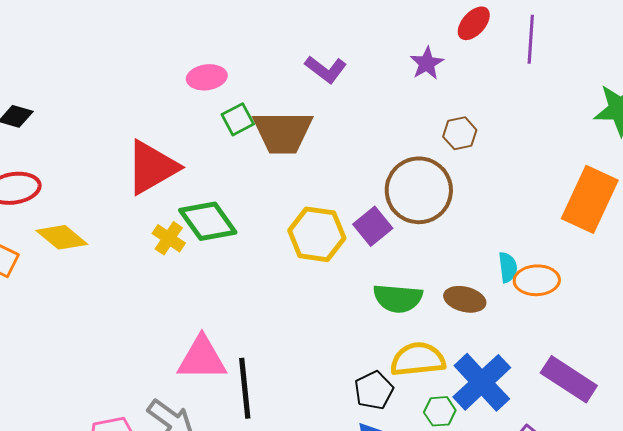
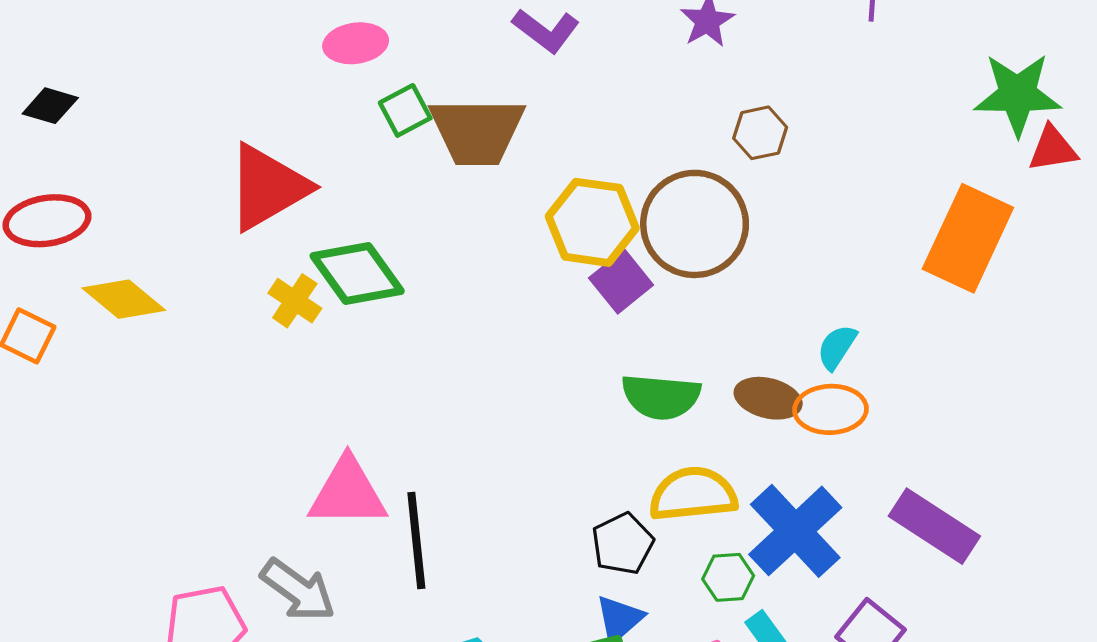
yellow hexagon: (317, 234) -> (592, 222), moved
cyan semicircle: (508, 267) -> (837, 347), turned -140
orange ellipse: (537, 280) -> (830, 409), moved

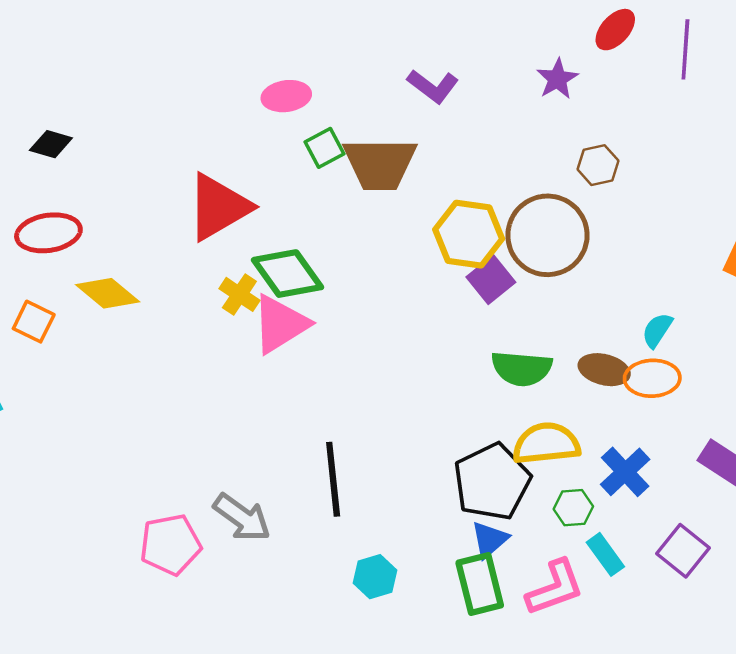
pink triangle: (348, 493) -> (280, 324), moved, turned -32
blue cross: (795, 531) -> (625, 472), size x0.7
black pentagon: (623, 544) -> (492, 482), size x1.6

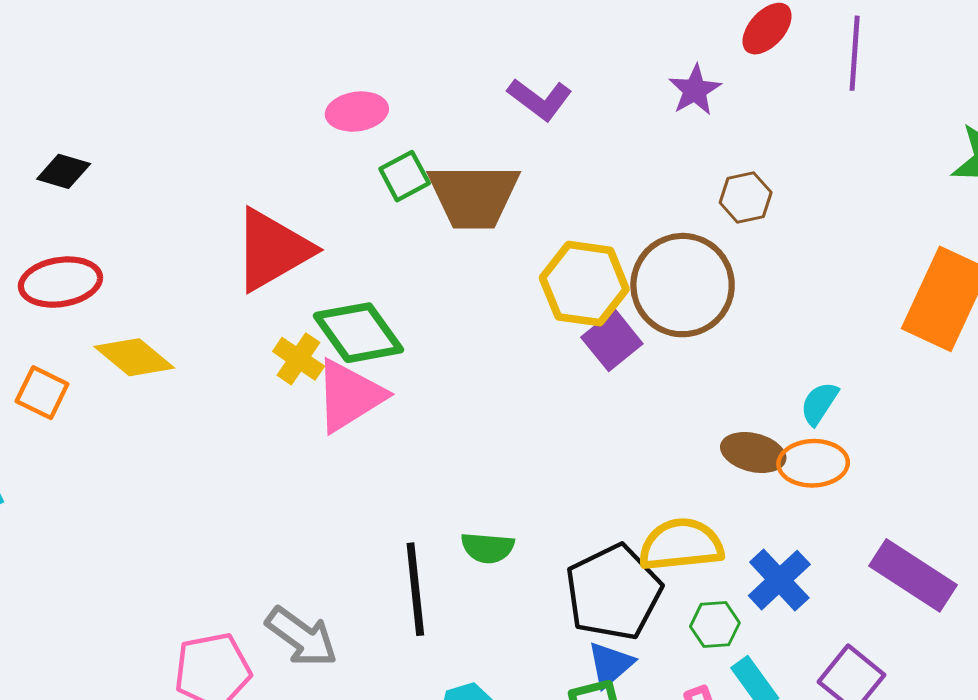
green semicircle: (522, 368) -> (487, 548), moved, size x0.7

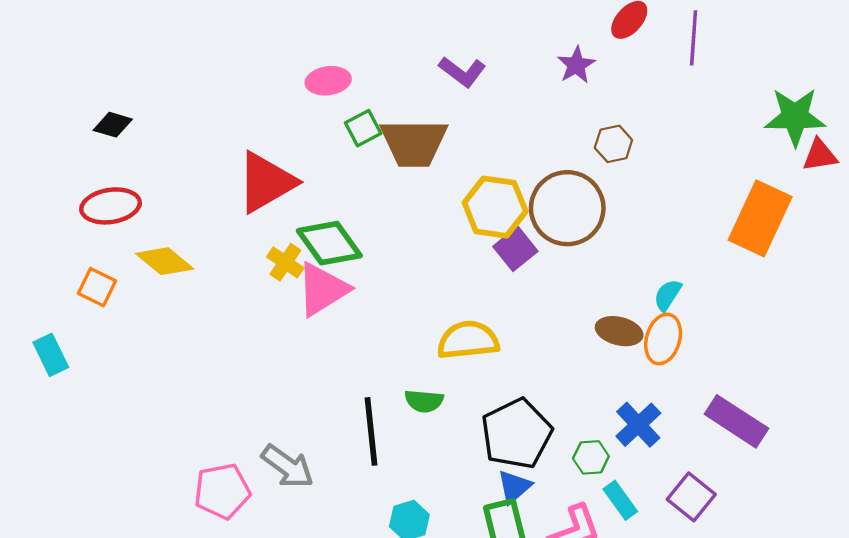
orange ellipse: (813, 463) -> (663, 339), turned -72
yellow semicircle: (681, 545) -> (468, 340), moved

